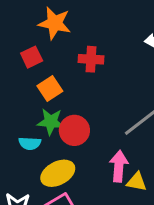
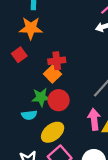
red cross: (91, 59) -> (57, 61), moved
orange square: (50, 89) -> (53, 74), moved

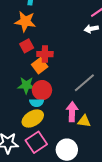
red square: (19, 55) -> (27, 46), moved
cyan semicircle: (29, 115) -> (37, 103), moved

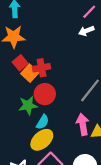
orange square: (40, 66) -> (30, 73), moved
red circle: (42, 90) -> (45, 94), moved
cyan semicircle: (37, 103) -> (43, 122), turned -48

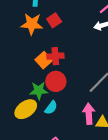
red square: (20, 63) -> (54, 20), moved
yellow ellipse: (42, 140) -> (26, 109), moved

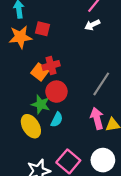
red square: (54, 20) -> (42, 29), turned -32
green star: (39, 91) -> (41, 104), turned 30
yellow ellipse: (26, 109) -> (31, 126), turned -75

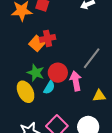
red circle: (56, 92) -> (58, 73), moved
pink arrow: (97, 118) -> (76, 81), moved

